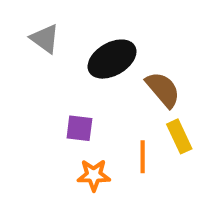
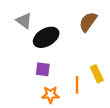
black ellipse: (112, 59) -> (46, 37), moved
brown semicircle: (163, 90) -> (88, 22), moved, turned -105

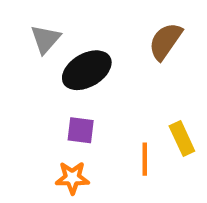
gray triangle: (24, 21) -> (45, 39), turned 35
orange star: (50, 95) -> (72, 178), moved

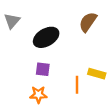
gray triangle: (45, 39) -> (12, 21), moved
yellow rectangle: (182, 138) -> (97, 74), turned -49

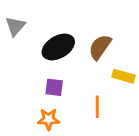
brown semicircle: (88, 22) -> (100, 47), moved
yellow rectangle: (97, 74) -> (124, 76), moved

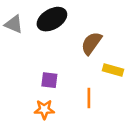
gray triangle: (15, 26) -> (14, 24), turned -48
black ellipse: (58, 47) -> (52, 19), moved

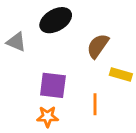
gray triangle: (14, 24) -> (16, 42), moved
purple square: (49, 80) -> (53, 85), size x1.5

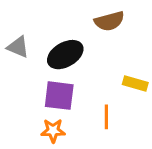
black ellipse: (56, 20) -> (65, 55), moved
brown semicircle: (98, 46) -> (109, 21), moved, turned -140

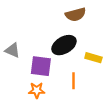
gray triangle: (18, 47) -> (12, 50), moved
black ellipse: (65, 55) -> (64, 45), moved

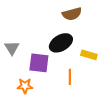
gray triangle: (12, 50) -> (12, 48), turned 35
orange star: (37, 90) -> (25, 86), moved

